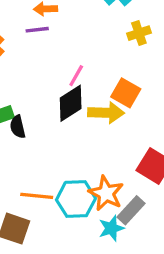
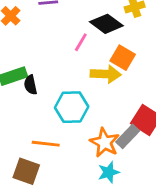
black diamond: (71, 103) -> (106, 24), moved, turned 68
cyan hexagon: (76, 199) -> (72, 107), moved
gray rectangle: (131, 210) -> (128, 136), moved

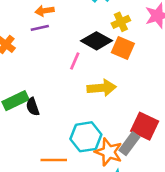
orange square: (123, 58) -> (123, 48), moved
cyan hexagon: (72, 107) -> (86, 137), moved

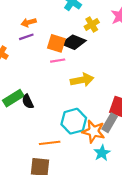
orange square: (123, 48) -> (56, 43), moved
pink line: (75, 61) -> (58, 61), turned 64

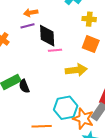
yellow cross: (92, 24) -> (89, 19), turned 32
black diamond: (74, 42) -> (47, 36), moved, turned 60
orange square: (56, 43) -> (91, 44), moved

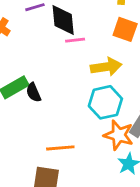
cyan hexagon: (66, 108) -> (105, 102), moved

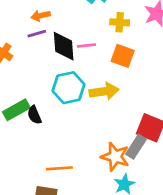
pink line: (75, 40) -> (87, 45), moved
cyan hexagon: (105, 102) -> (69, 88), moved

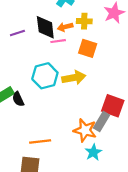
orange arrow: (41, 16) -> (65, 27), moved
black diamond: (64, 46) -> (45, 27), moved

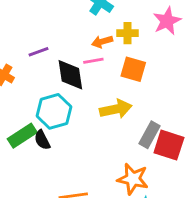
black diamond: (45, 27) -> (70, 75), moved
cyan hexagon: (45, 76) -> (54, 111), moved
gray rectangle: (101, 122) -> (150, 135), moved

